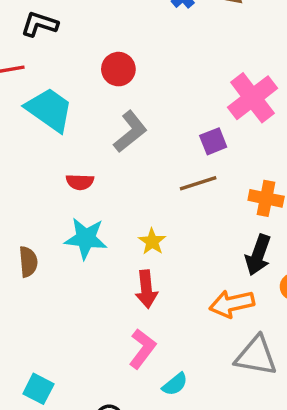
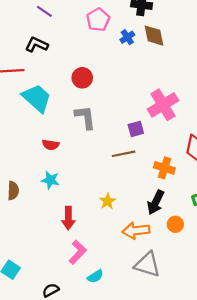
gray L-shape: (130, 132) -> (85, 117), turned -65
cyan star: (86, 238) -> (50, 180), size x0.7
yellow star: (152, 242) -> (107, 201), moved
red arrow: (146, 289) -> (68, 218), moved

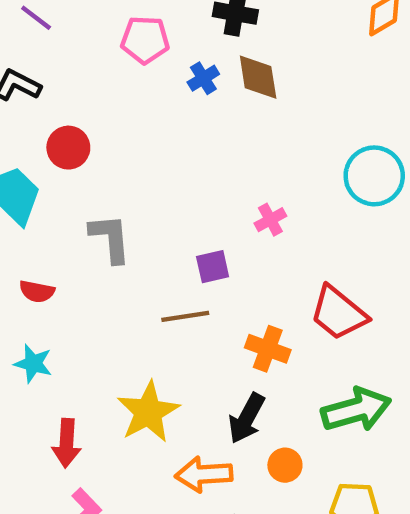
pink pentagon: (98, 20) -> (145, 40), turned 30
red circle: (82, 78) -> (68, 148), moved
pink cross: (163, 105) -> (270, 220), size x0.5
yellow star: (107, 201) -> (148, 412), size x1.8

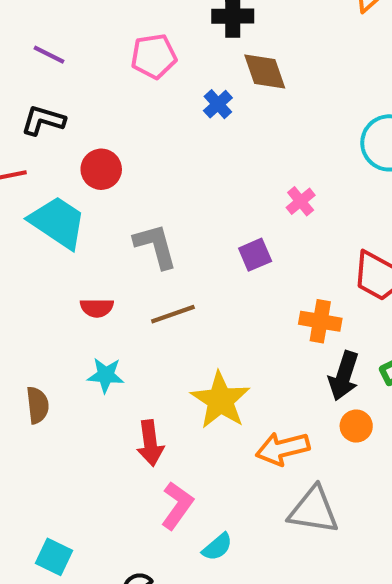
blue cross: (203, 78) -> (218, 104), moved
brown line: (185, 316) -> (173, 314), moved
black arrow: (247, 418) -> (344, 376), moved

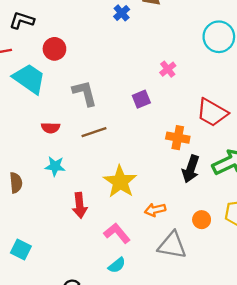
orange circle: (356, 426) -> (202, 220), moved
orange arrow: (283, 449) -> (155, 210), size x0.7
pink L-shape: (177, 505) -> (117, 233), moved, turned -76
cyan square: (54, 557) -> (21, 250), moved

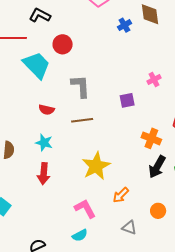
red arrow: (80, 205) -> (44, 174), moved
orange arrow: (155, 210) -> (121, 195), turned -42
gray triangle: (172, 245) -> (129, 228), size x0.6

